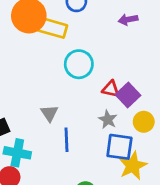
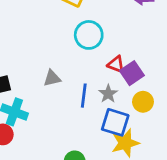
gray triangle: (49, 113) -> (52, 78), turned 42
blue line: (66, 140) -> (84, 96), moved

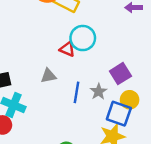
red triangle: (116, 64) -> (67, 49), moved
blue square: (115, 122) -> (119, 114), moved

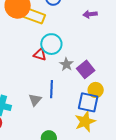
gray triangle: (48, 76) -> (35, 100), moved, turned -32
gray star: (98, 91) -> (66, 64), moved

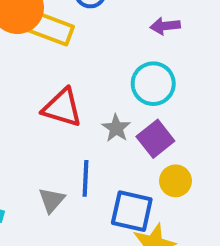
cyan circle: (51, 44) -> (153, 84), moved
red triangle: (40, 55) -> (62, 108), size x1.5
blue square: (88, 102) -> (132, 211), moved

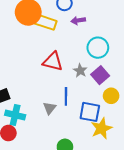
purple arrow: (165, 26) -> (78, 20), moved

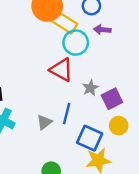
cyan circle: (98, 48) -> (76, 43), moved

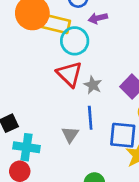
red triangle: (61, 70) -> (69, 74), turned 35
gray star: (90, 88) -> (93, 85), moved

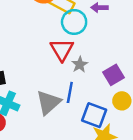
gray triangle: (70, 135) -> (48, 102), size x1.6

